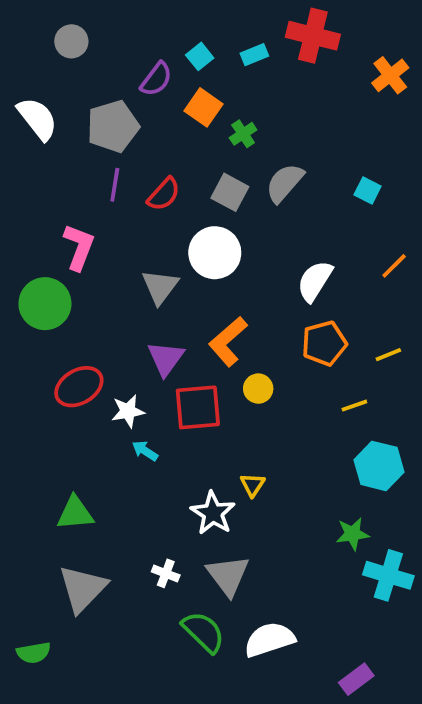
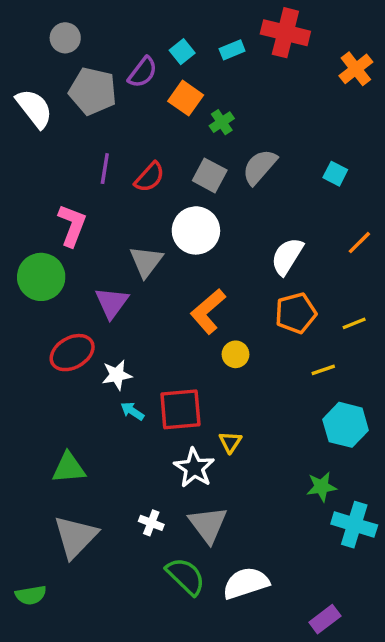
gray pentagon: (113, 126) -> (93, 91), moved, turned 30
purple triangle: (166, 358) -> (112, 303), moved
red square: (198, 407) -> (180, 409), moved

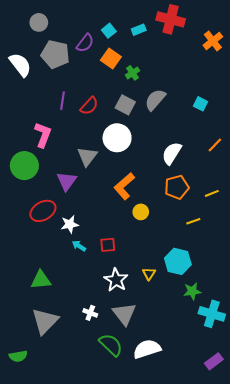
red square: (180, 409) -> (108, 245), size x0.6
cyan hexagon: (346, 425) -> (178, 261), moved
yellow triangle: (230, 442) -> (149, 274), moved
purple rectangle: (325, 619) -> (214, 361), moved

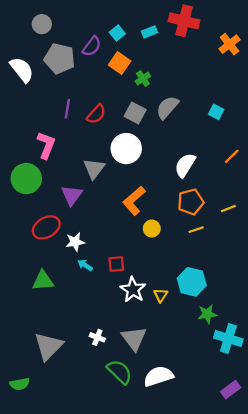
yellow line: (193, 221) -> (196, 230), moved
green triangle: (41, 280) -> (43, 281), moved
white star: (116, 280) -> (133, 290), moved

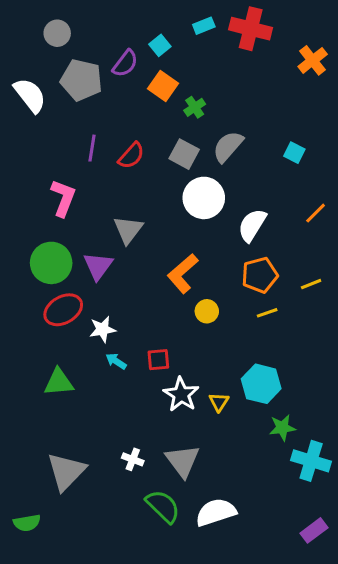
cyan rectangle: (150, 32) -> (204, 26), moved
white circle: (126, 149) -> (204, 198), moved
green circle: (26, 179) -> (51, 263), moved

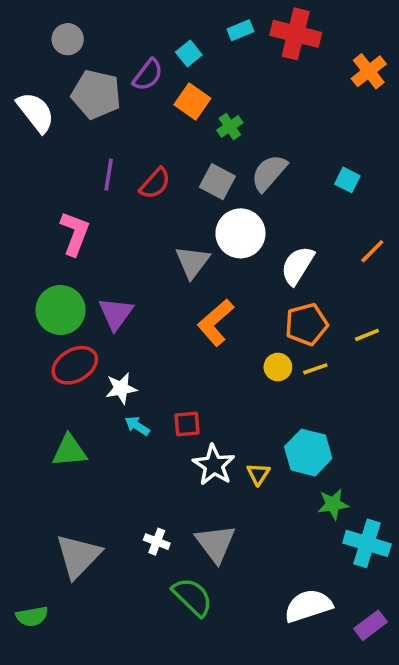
gray triangle: (128, 230) -> (192, 262), moved
yellow circle: (207, 311) -> (278, 367), moved
white semicircle: (216, 512) -> (308, 606), moved

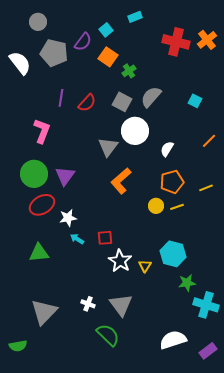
red cross: (296, 34) -> (176, 42), moved
white semicircle: (297, 265) -> (167, 149), size x0.7

